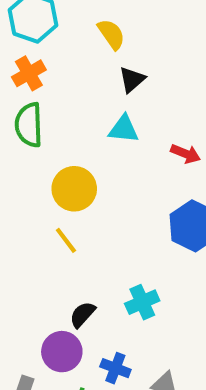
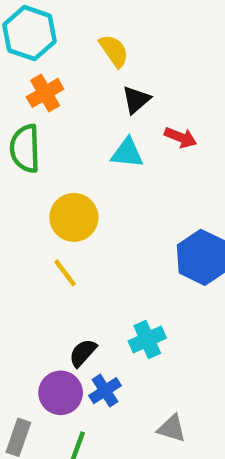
orange cross: (29, 73) -> (45, 93), moved
red arrow: (186, 154) -> (181, 137), moved
blue cross: (115, 368) -> (105, 391), moved, turned 36

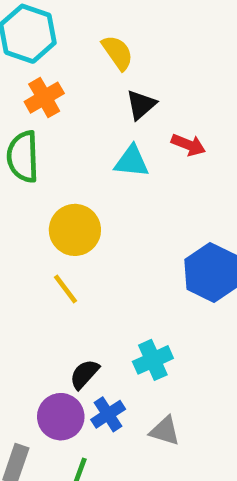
gray triangle: (172, 428) -> (165, 431), moved

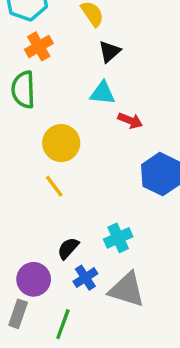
red arrow: (188, 145) -> (130, 121), moved
purple circle: (61, 417) -> (34, 279), moved
gray triangle: (165, 431) -> (127, 290), size x1.6

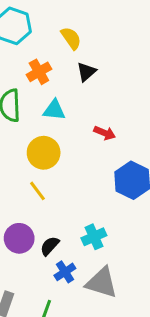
orange cross: (39, 46) -> (39, 72), moved
cyan triangle: (103, 93) -> (54, 110), moved
purple circle: (34, 279) -> (19, 238), moved

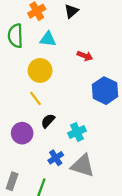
black semicircle: (50, 246) -> (48, 121), moved

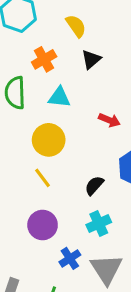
black semicircle: (48, 121) -> (94, 185), moved
purple circle: (22, 133) -> (43, 225), moved
gray triangle: (83, 166) -> (106, 269), turned 40

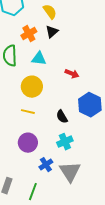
black triangle: (91, 59) -> (52, 32), moved
yellow line: (43, 178) -> (28, 112), turned -40
black semicircle: (94, 185) -> (62, 117), turned -72

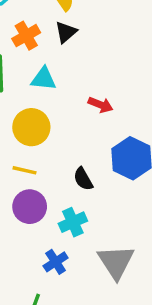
cyan cross: (65, 142) -> (73, 222), moved
purple circle: (28, 143) -> (30, 207), moved
gray triangle: (70, 172) -> (116, 262), moved

